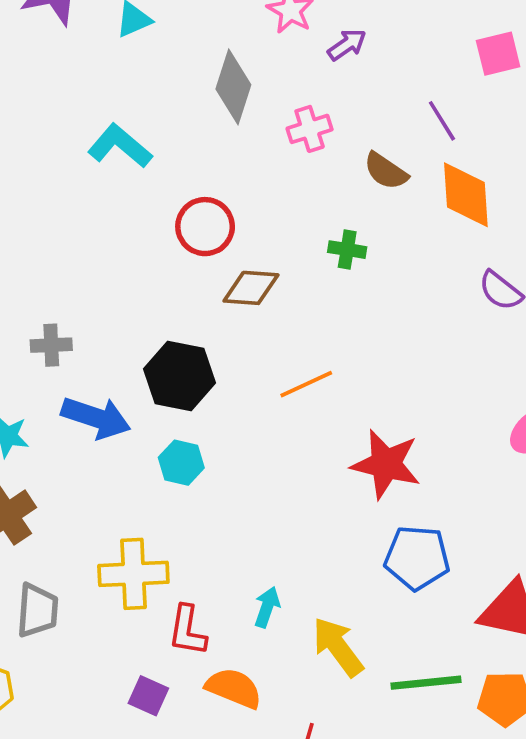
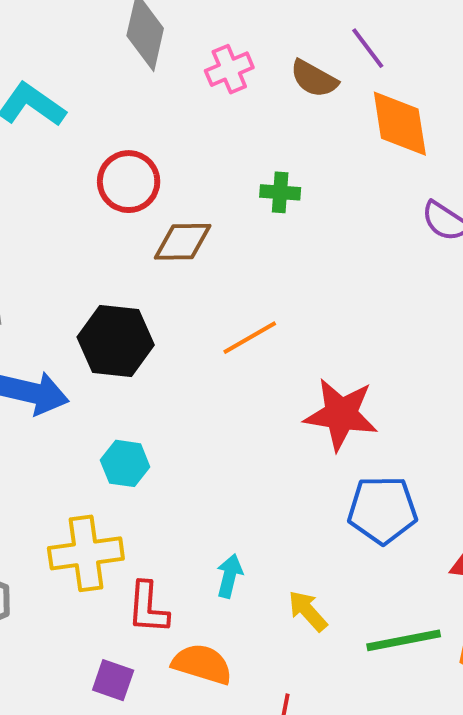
brown semicircle: (386, 171) -> (314, 79), moved
cyan hexagon: (181, 463) -> (125, 463), moved
yellow arrow: (338, 647) -> (308, 611), size x0.7

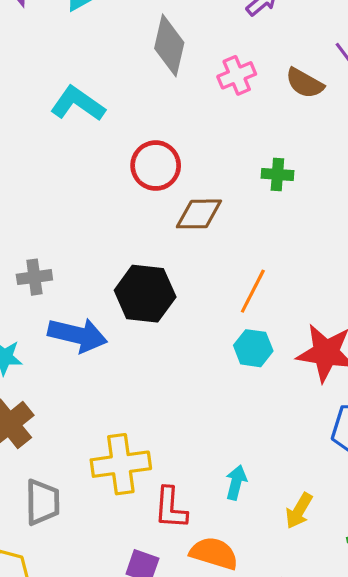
orange line: (250, 338) -> (253, 291), turned -33
cyan hexagon: (125, 463) -> (253, 348), moved
yellow arrow: (308, 611) -> (299, 511), turned -108

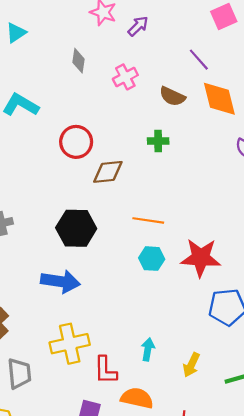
gray diamond: (169, 45) -> (78, 61), size x0.6
brown semicircle: (305, 83) -> (172, 96), moved
orange line: (253, 291) -> (148, 220), turned 76
blue arrow: (78, 335) -> (60, 281), moved

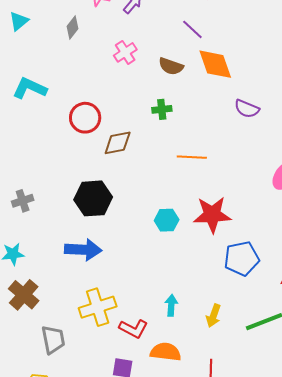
gray diamond: (78, 61) -> (73, 28), moved, turned 35
orange line: (148, 220) -> (192, 157), moved
red L-shape: (105, 370) -> (133, 329), turned -56

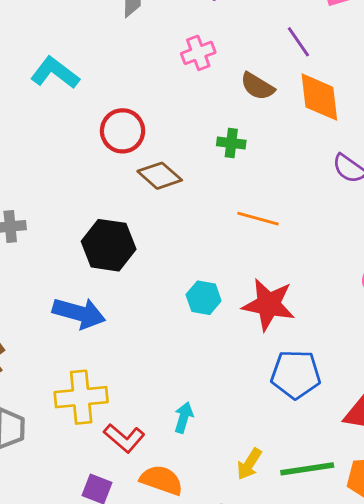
brown diamond: (118, 143) -> (160, 176), turned 40
yellow arrow: (213, 316) -> (249, 464), moved

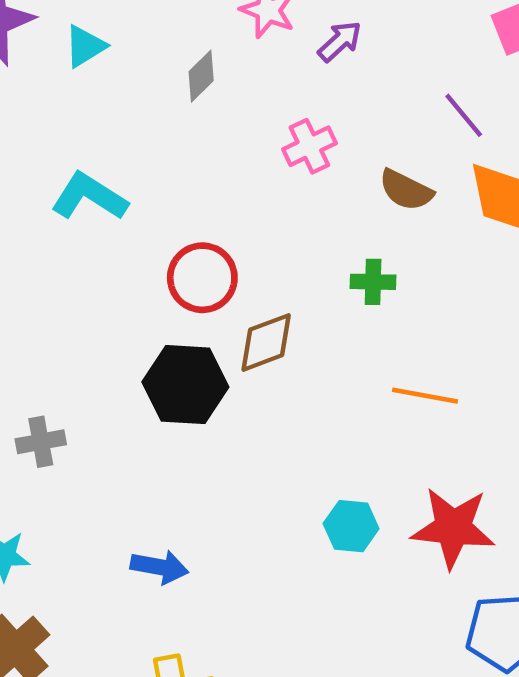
brown diamond: (160, 176) -> (266, 342), turned -57
black hexagon: (109, 245) -> (185, 385), moved
blue arrow: (79, 313) -> (159, 567), size x0.7

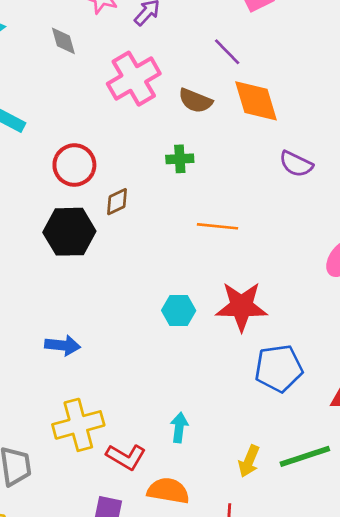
gray diamond: (201, 76) -> (63, 41), turned -56
pink cross: (309, 146) -> (134, 79), size x1.6
brown diamond: (266, 342) -> (117, 202), size x0.7

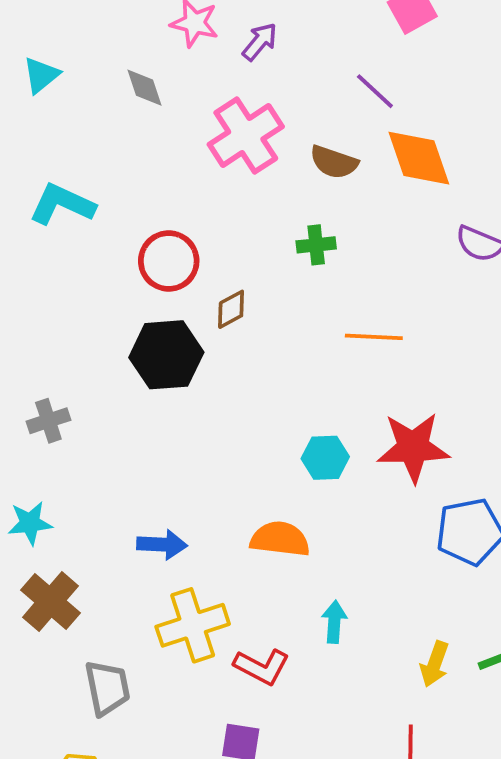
blue arrow: (63, 345) -> (162, 545), moved
orange semicircle: (168, 491) -> (280, 539), moved

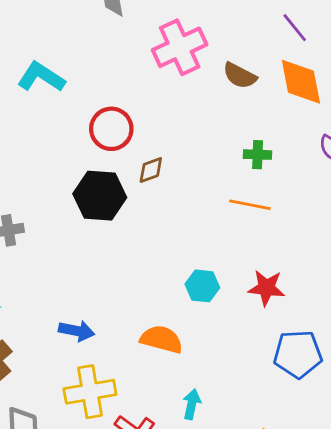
purple line: (375, 91) -> (295, 28), moved
green cross: (316, 245) -> (258, 155), moved
red star: (413, 447) -> (266, 288), size x0.7

